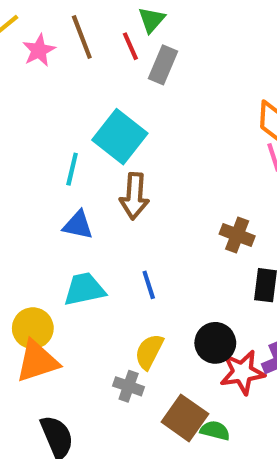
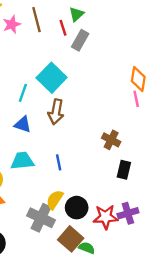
black circle: (215, 343) -> (77, 208), moved
gray cross: (129, 386) -> (41, 218), size x1.6

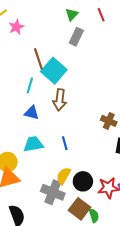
brown line: (36, 20) -> (38, 59), moved
red line: (63, 28) -> (101, 15), moved
green semicircle: (87, 248) -> (94, 216), turned 56

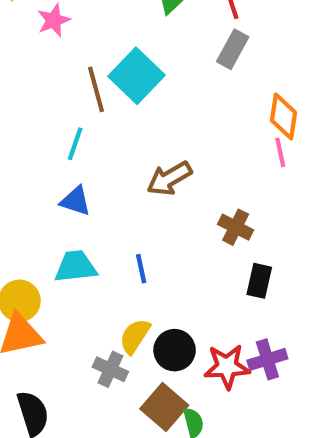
gray rectangle: (76, 37) -> (233, 49), moved
cyan square: (54, 71) -> (137, 76), moved
brown arrow: (60, 100) -> (169, 178), moved, turned 50
gray cross: (53, 192) -> (110, 369), size x0.7

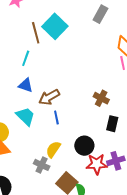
brown arrow: (169, 178) -> (49, 97), moved
cyan trapezoid: (76, 267) -> (25, 116), turned 50
black circle: (175, 350) -> (84, 146), moved

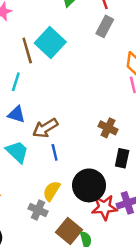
black circle: (84, 146) -> (89, 185), size x1.4

